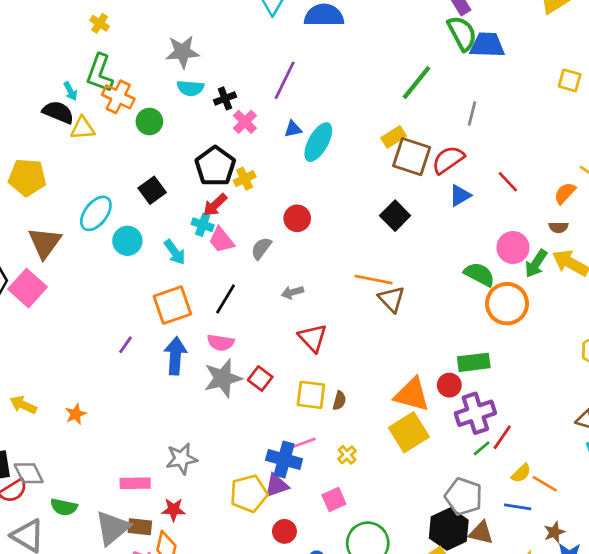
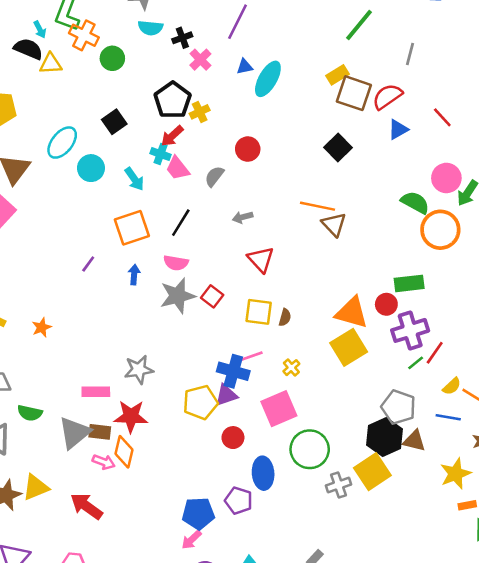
blue arrow: (175, 356) -> (134, 275), size x0.6
pink square: (334, 500) -> (279, 409), size x1.6
red star: (173, 510) -> (131, 416), size x1.5

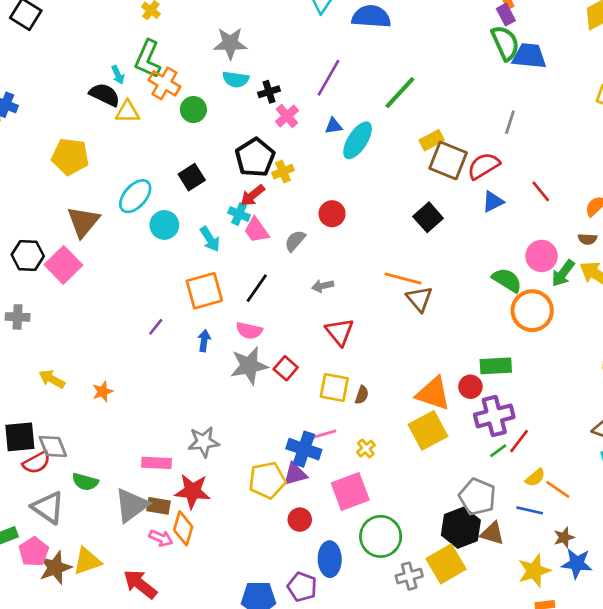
green line: (359, 25) -> (400, 93), moved

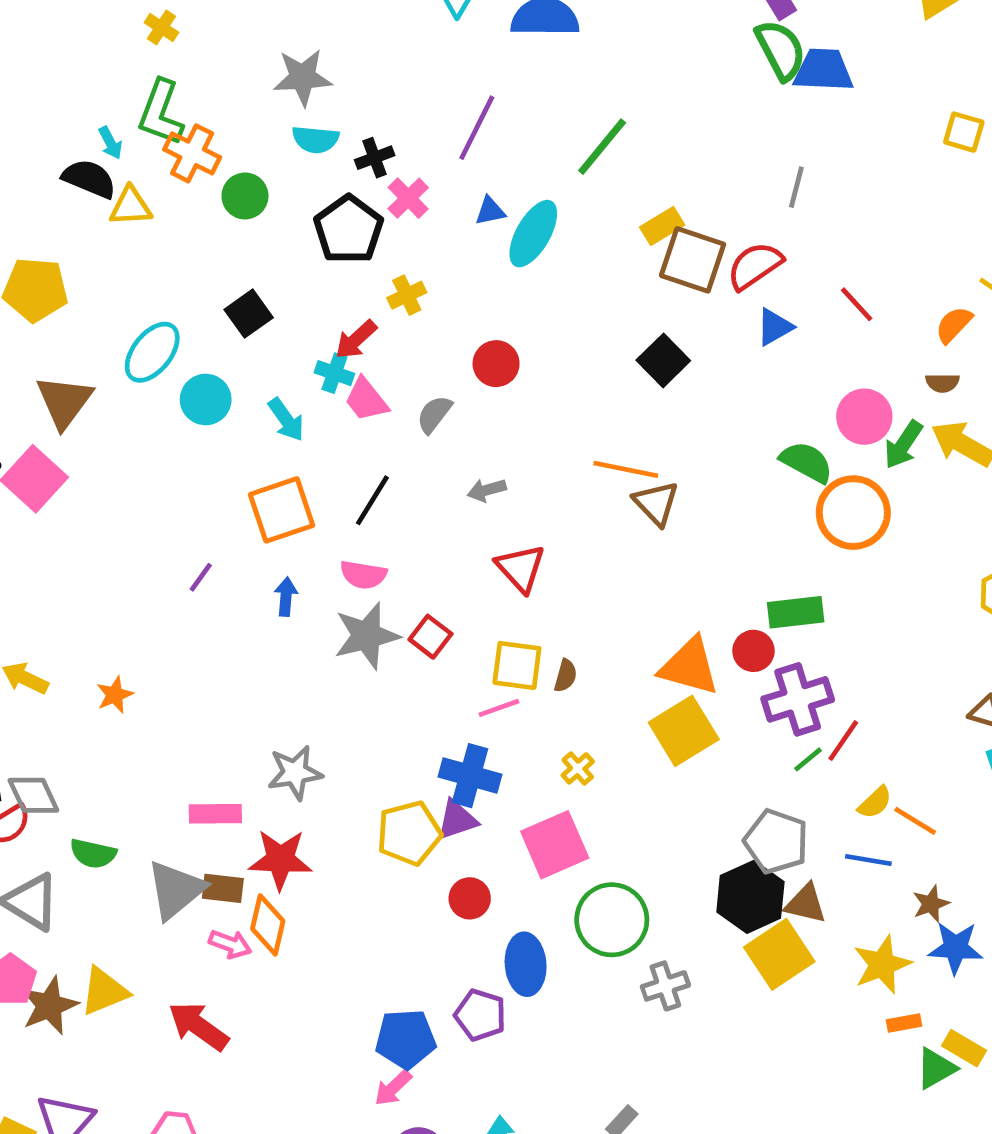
black pentagon: (255, 157) -> (349, 230), moved
pink line: (324, 434) -> (499, 708), moved
yellow square: (446, 564) -> (779, 954), moved

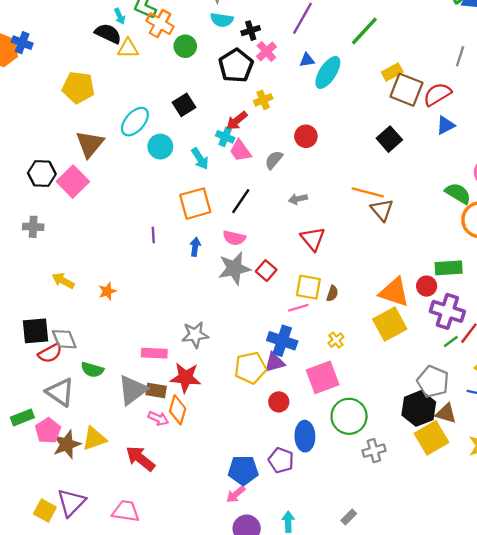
purple line: (201, 577) -> (153, 235), turned -42
purple cross: (798, 699) -> (447, 311), turned 32

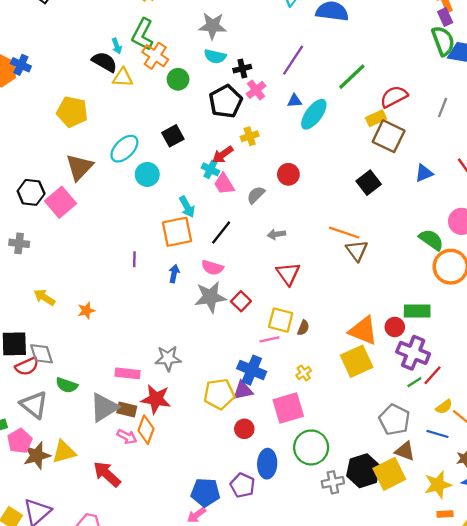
red semicircle: (437, 94) -> (394, 97), moved
cyan arrow: (200, 159) -> (187, 207), moved
black hexagon: (419, 408) -> (363, 471), moved

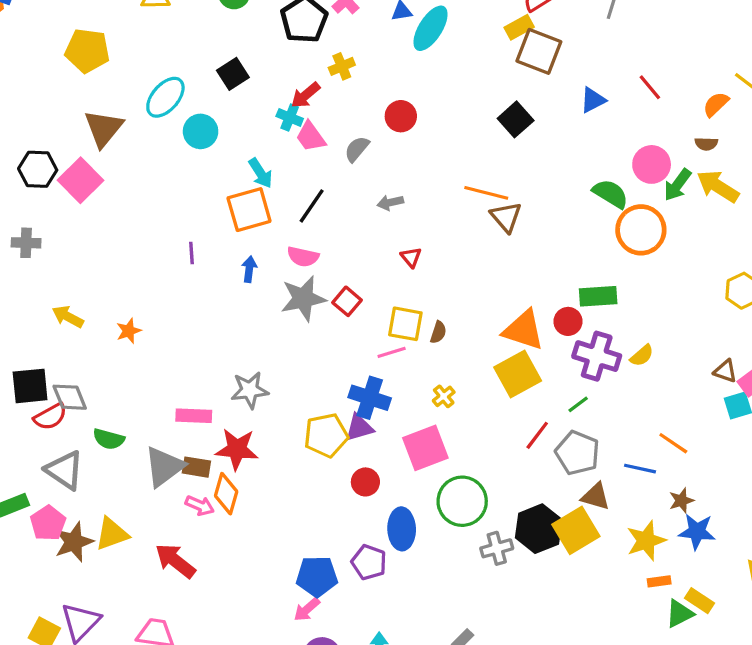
red triangle: (288, 274) -> (411, 257), size x0.6
red line: (432, 375) -> (537, 435), moved
green line: (414, 382) -> (578, 404), moved
yellow semicircle: (444, 407) -> (642, 356), moved

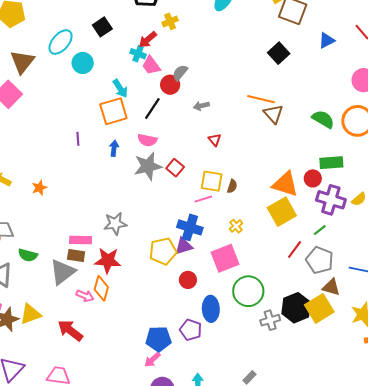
red circle: (401, 116) -> (170, 85), moved
green semicircle: (610, 194) -> (323, 119), moved
brown rectangle: (196, 467) -> (76, 256), moved

